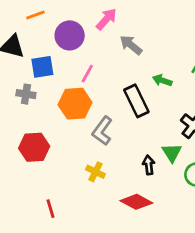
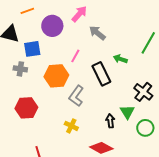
pink line: (87, 74) -> (75, 56), moved

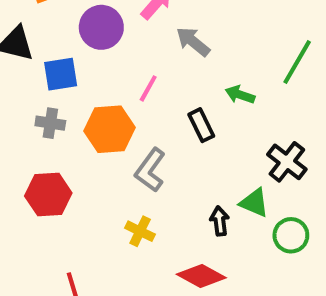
gray cross: (20, 69) -> (50, 123), moved
black rectangle: (101, 74) -> (201, 125), size x0.7
green triangle: (127, 112) -> (254, 203), turned -35

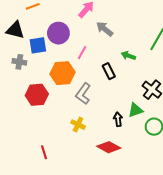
purple circle: (101, 27) -> (58, 33), moved
gray cross: (50, 123) -> (19, 62), moved
red hexagon: (48, 195) -> (37, 95), moved
green triangle: (254, 203) -> (135, 110), turned -42

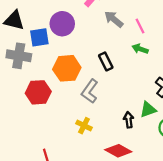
pink line: (82, 53) -> (140, 26), moved, turned -56
gray cross: (19, 62) -> (19, 56), size x1.5
black rectangle: (109, 71) -> (106, 61), moved

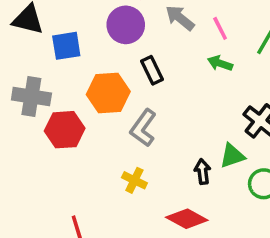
purple circle: (62, 24) -> (126, 25), moved
gray cross: (19, 56) -> (31, 96), moved
black rectangle: (106, 61) -> (152, 70), moved

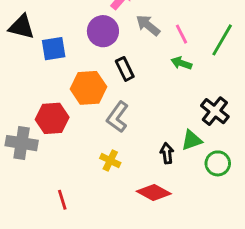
gray cross: (31, 96) -> (22, 143), moved

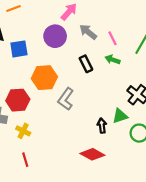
black rectangle: (125, 69) -> (86, 64), moved
yellow cross: (110, 161) -> (23, 131), moved

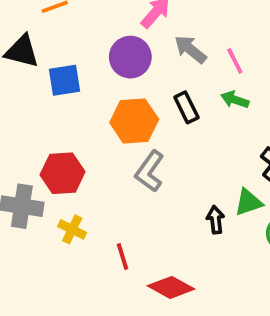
orange hexagon: (44, 78) -> (134, 121), moved
red diamond: (92, 154) -> (171, 287), moved
red line: (25, 160) -> (123, 256), moved

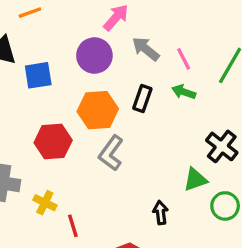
black rectangle: (186, 107) -> (142, 99), turned 45
red hexagon: (63, 173) -> (53, 141), moved
black arrow: (215, 220) -> (161, 213), moved
red line: (123, 256) -> (73, 226), moved

